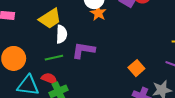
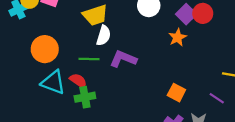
orange star: (98, 13) -> (177, 37), moved
orange square: (136, 68) -> (176, 93), turned -35

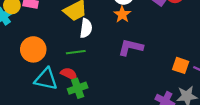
orange star: (177, 37) -> (122, 14), moved
purple L-shape: (123, 59) -> (131, 47), moved
orange square: (176, 93) -> (181, 65), moved

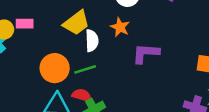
orange star: (122, 14) -> (120, 27), moved
orange circle: (33, 49) -> (55, 68), moved

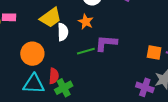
green line: (85, 69) -> (86, 51), moved
red semicircle: (82, 95) -> (54, 76), turned 77

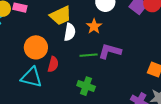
red semicircle: (54, 76) -> (53, 64), moved
green cross: (64, 88) -> (86, 86), moved, turned 36

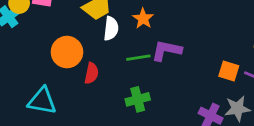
cyan triangle: (31, 77) -> (42, 101), moved
green cross: (86, 86) -> (138, 99), turned -30

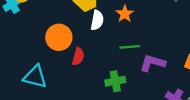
purple L-shape: (167, 50) -> (153, 63), moved
green line: (138, 58) -> (130, 47), moved

